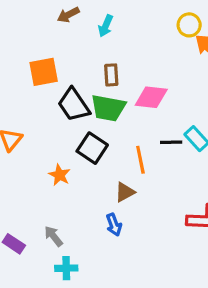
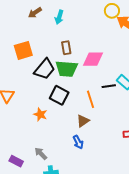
black trapezoid: (74, 105) -> (44, 69), turned -100

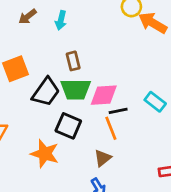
pink diamond: (93, 59) -> (104, 95), moved
black line: (109, 86) -> (118, 111), moved
orange star: (40, 115) -> (45, 154), size x1.5

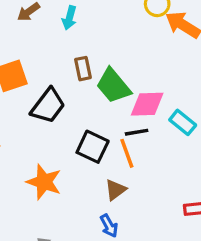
green trapezoid: (76, 89) -> (113, 86), moved, turned 48
pink diamond: (104, 95) -> (147, 104), moved
black square: (68, 126) -> (93, 147), moved

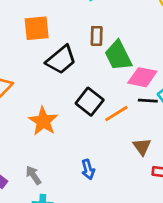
black line: (137, 132) -> (148, 101), moved
orange line: (127, 153) -> (116, 114), turned 65
brown triangle: (115, 190) -> (142, 147), moved, turned -42

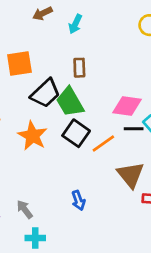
green trapezoid: (118, 56) -> (70, 102), moved
orange star: (43, 121) -> (33, 136), moved
brown triangle: (142, 147) -> (131, 175), size x1.5

